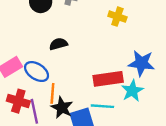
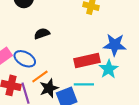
orange line: (52, 93) -> (40, 77), turned 54
black star: (62, 108) -> (49, 88), turned 30

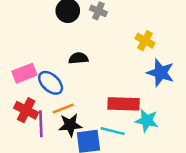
blue star: (115, 45) -> (161, 73), moved
cyan star: (109, 69) -> (147, 121), turned 30

